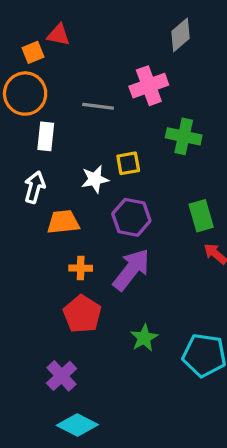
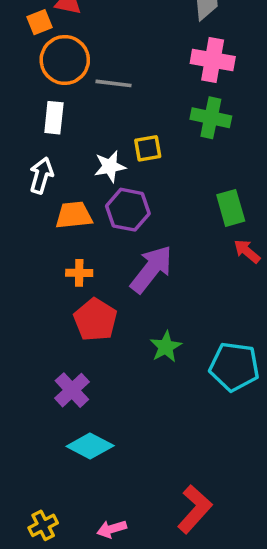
pink cross: (149, 86) -> (213, 60), moved, turned 30
orange circle: (25, 94) -> (65, 60), moved
purple hexagon: (131, 217) -> (128, 210), moved
orange cross: (81, 268) -> (79, 273), moved

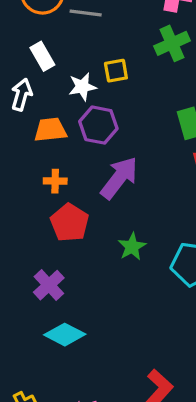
white rectangle: (54, 118) -> (42, 56), moved, turned -36
green cross: (211, 118) -> (172, 43), turned -36

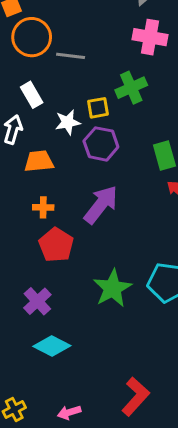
green cross: (172, 43) -> (131, 88), moved
purple hexagon: (98, 125) -> (101, 144), moved
green star: (132, 247) -> (112, 288), moved, size x1.5

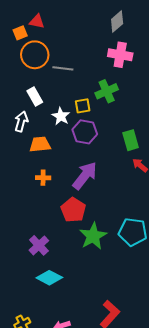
white star: (68, 122) -> (61, 116), turned -30
red pentagon: (56, 245) -> (73, 210), moved

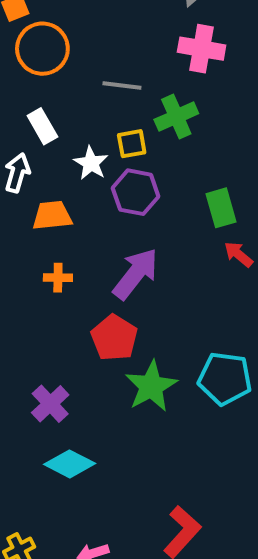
gray line: (63, 68) -> (122, 85), moved

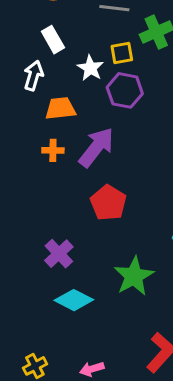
purple arrow: (136, 274) -> (96, 147), moved
orange cross: (58, 278) -> (53, 150), moved
green star: (151, 386) -> (134, 276), moved

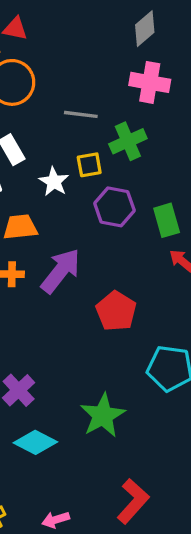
purple hexagon: (125, 90) -> (114, 207), moved
red pentagon: (108, 203) -> (116, 311), moved

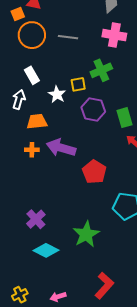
gray line: (81, 114) -> (68, 37), moved
purple arrow: (61, 271) -> (61, 148), turned -112

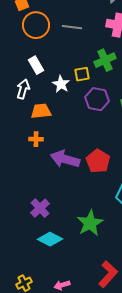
purple arrow: (61, 148) -> (65, 159), moved

